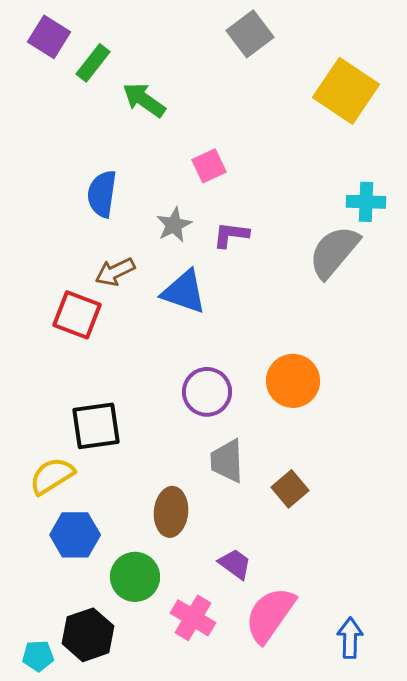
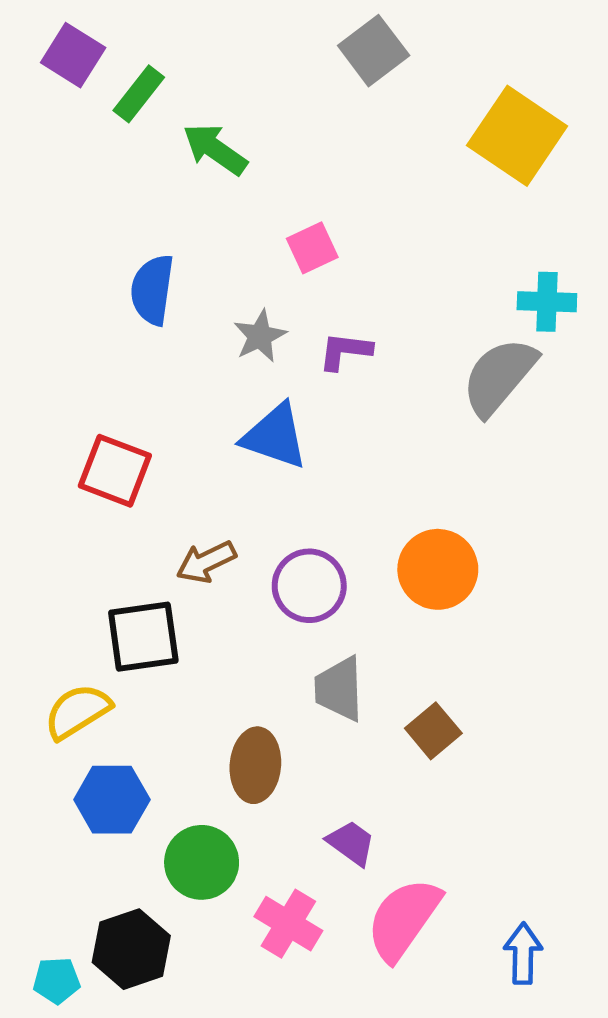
brown arrow: (115, 272) -> (206, 562), moved

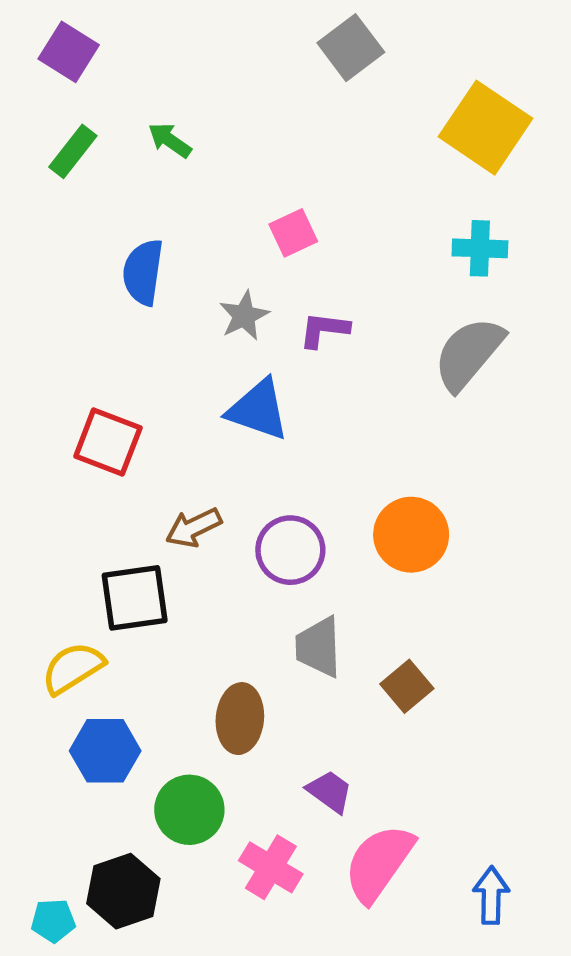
green rectangle: (139, 94) -> (73, 151), moved
green arrow: (215, 149) -> (170, 140), moved, size x0.7
cyan cross: (547, 302) -> (480, 248), moved

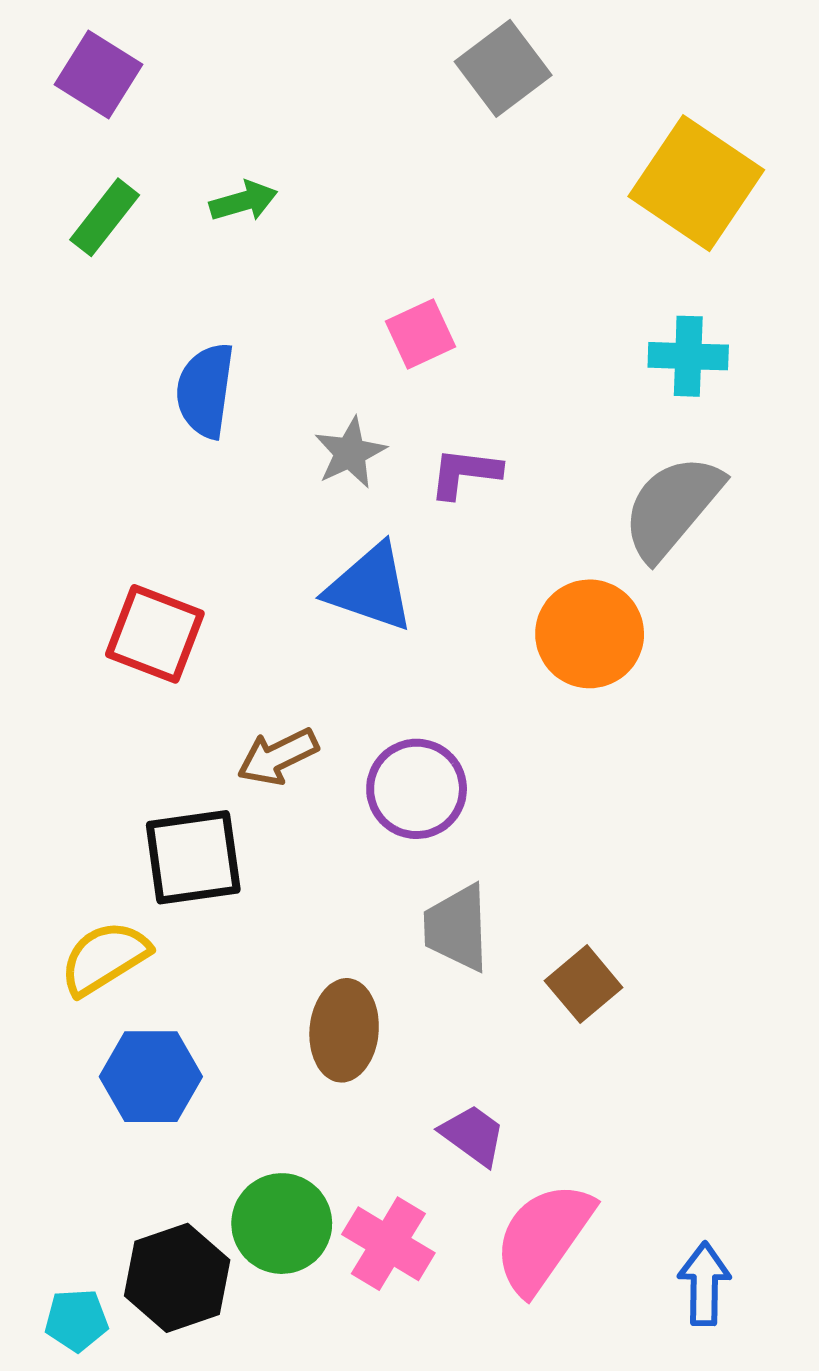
green arrow: (170, 140) -> (243, 201), turned 129
orange circle: (411, 535) -> (590, 634), moved
green circle: (189, 810) -> (282, 1224), moved

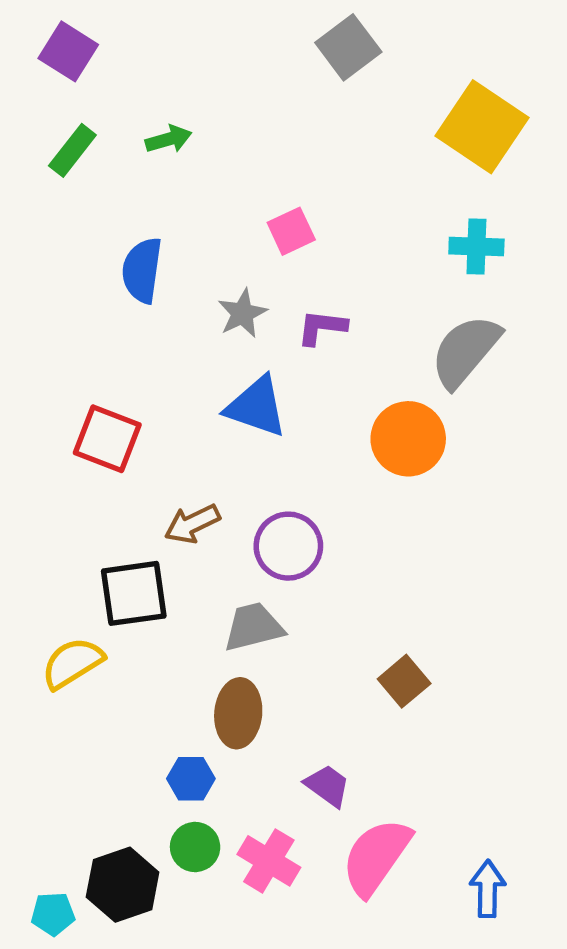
gray trapezoid: (457, 928) -> (254, 627), moved, turned 78
blue hexagon: (151, 1077) -> (191, 779), moved, size x0.7
green circle: (282, 1224) -> (195, 847), size x0.7

